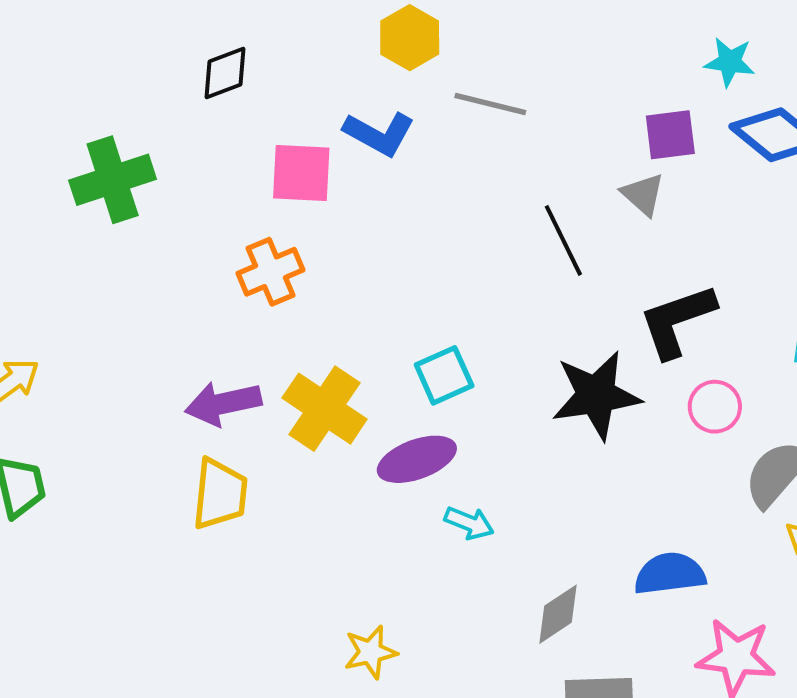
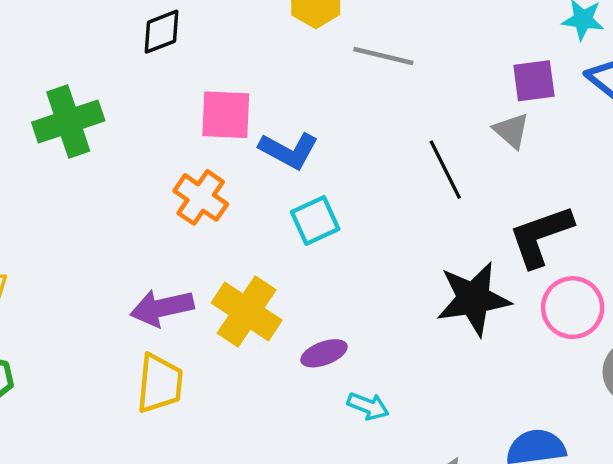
blue L-shape: (379, 134) -> (289, 150), moved
orange cross: (271, 272) -> (201, 197), turned -32
cyan square: (444, 375) -> (315, 221), moved
pink circle: (715, 407) -> (573, 308), size x1.4
purple ellipse: (417, 459) -> (324, 353), size x0.7

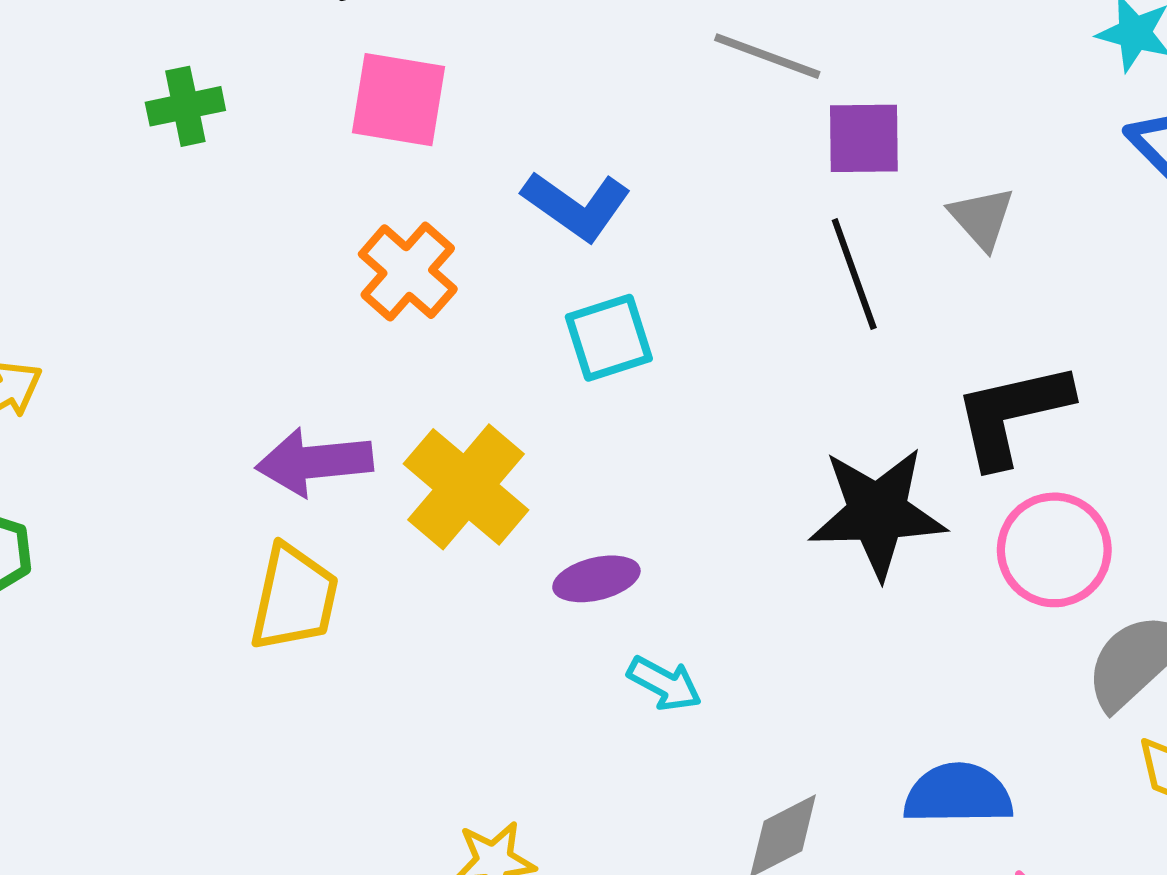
purple square: (534, 81) -> (864, 138), moved
pink square: (226, 115) -> (399, 100), moved
green cross: (68, 122) -> (185, 106), size x0.6

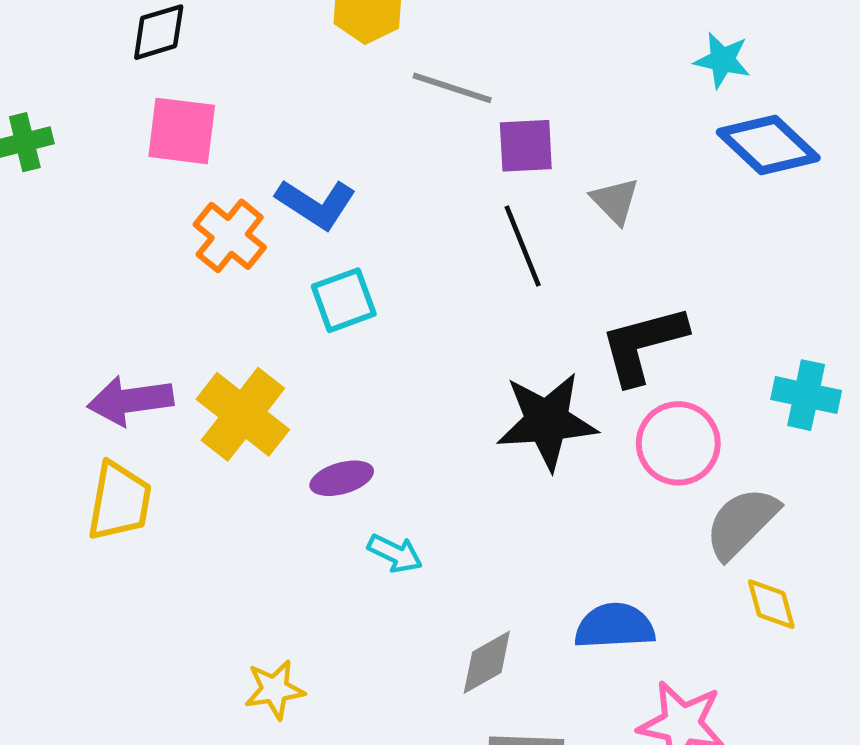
orange cross: (408, 272) -> (230, 236), moved

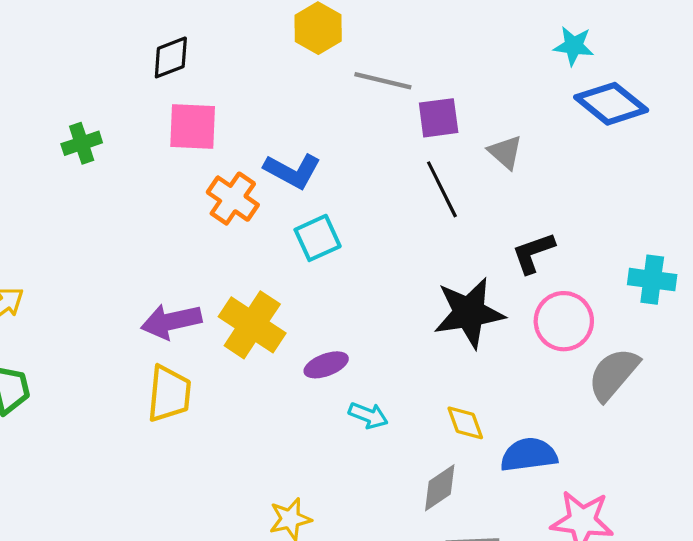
black L-shape: (643, 345) -> (533, 253), size x0.7
yellow diamond: (771, 604) -> (465, 423), moved

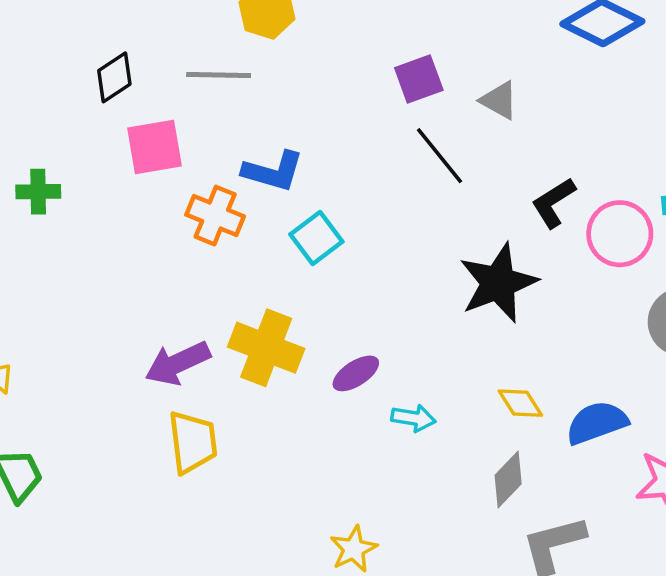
gray line: (383, 81) -> (219, 75), moved
green cross: (82, 143) -> (38, 192), turned 30
pink circle: (564, 321) -> (620, 234), moved

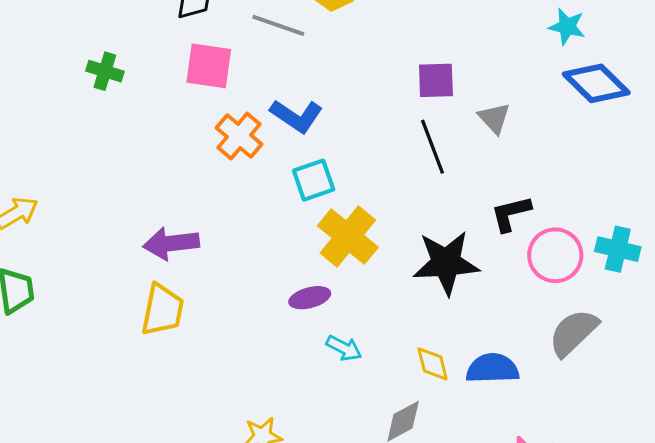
yellow cross: (266, 348) -> (348, 236), moved
blue semicircle: (597, 423) -> (492, 368), moved

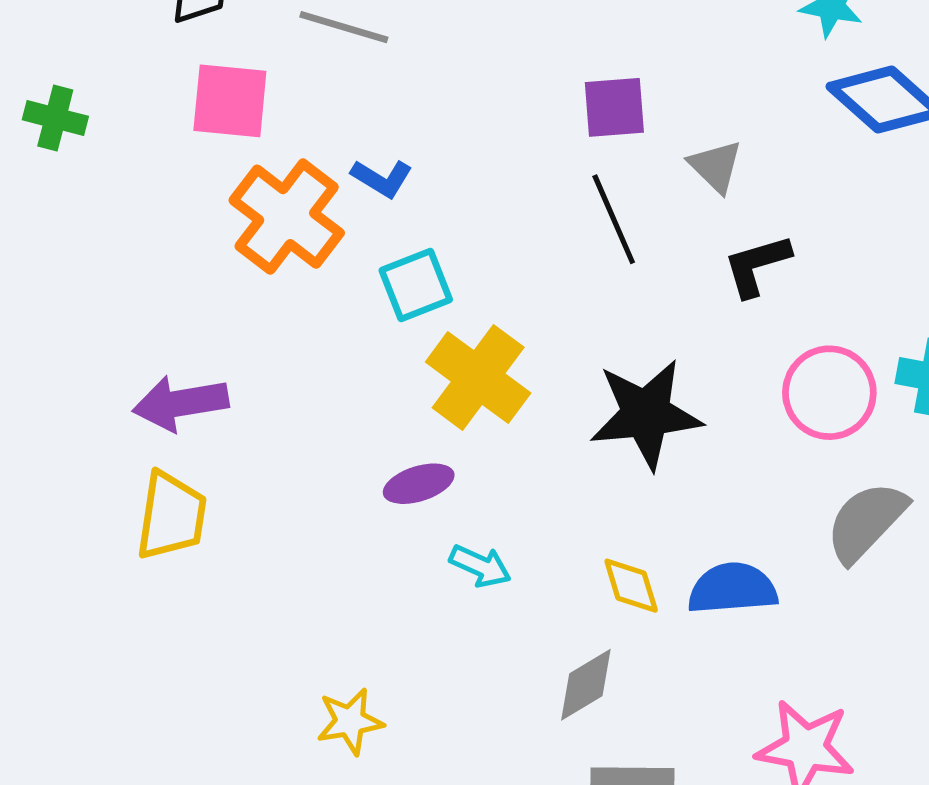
blue L-shape: (296, 116) -> (382, 178), size x0.7
orange cross: (239, 136) -> (287, 217), size x1.4
black L-shape: (511, 213) -> (757, 265), moved

